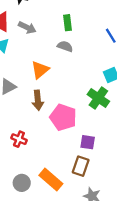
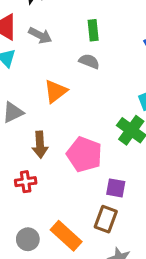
brown arrow: (38, 100) -> (40, 145), moved
red cross: (19, 139) -> (26, 182), turned -32

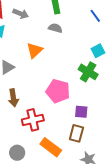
brown arrow: (40, 145) -> (13, 98), moved
red cross: (26, 182) -> (33, 120), moved, size x1.5
gray circle: (28, 239) -> (17, 153), moved

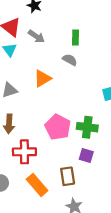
green cross: (88, 72) -> (87, 127), moved, turned -36
purple square: (81, 112) -> (86, 155), moved
brown rectangle: (76, 133) -> (68, 176), turned -36

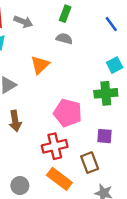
green rectangle: (75, 37) -> (65, 14), turned 32
green cross: (87, 127) -> (106, 93), moved
red cross: (24, 152) -> (55, 146), moved

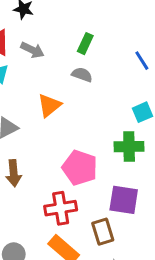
purple square: (105, 136) -> (124, 200), size x1.5

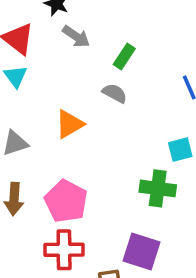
gray arrow: (32, 50) -> (76, 36), moved
pink pentagon: (80, 168) -> (66, 201), moved

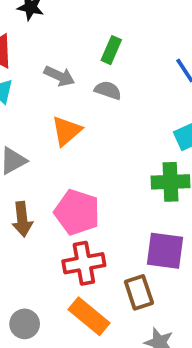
gray arrow: (76, 36) -> (59, 76), moved

